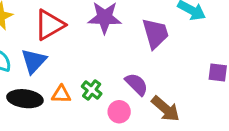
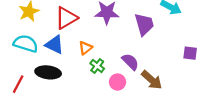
blue triangle: (34, 61) -> (54, 45), turned -48
orange triangle: (61, 94) -> (85, 48), moved, turned -40

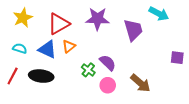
cyan semicircle: (26, 44) -> (20, 48), size x0.6
orange triangle: (85, 48) -> (69, 46), moved
purple semicircle: (130, 62) -> (108, 63), moved
red line: (18, 84) -> (13, 76), moved

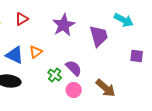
purple star: (97, 19) -> (64, 25), turned -30
red triangle: (59, 24) -> (22, 19), moved, size x0.6
purple square: (177, 58) -> (137, 56), moved

